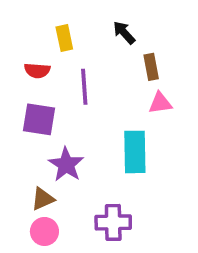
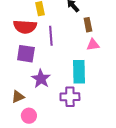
red semicircle: (37, 71) -> (25, 27), size x1.6
brown triangle: (43, 199) -> (18, 97), moved
purple cross: (113, 222) -> (70, 97), moved

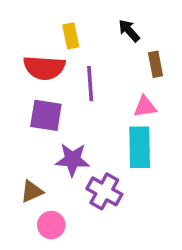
pink triangle: (93, 45) -> (145, 107), moved
purple star: (41, 79) -> (72, 160), turned -30
purple cross: (70, 97) -> (104, 191), moved, turned 30

